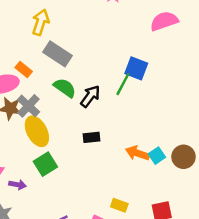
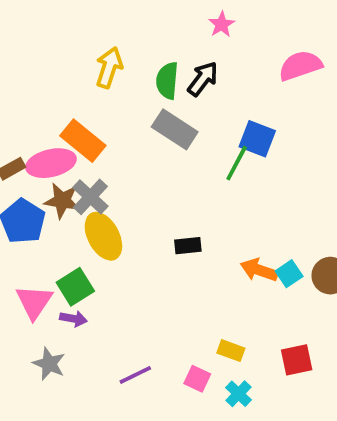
gray rectangle: (58, 54) -> (175, 129), moved
orange rectangle: (24, 70) -> (83, 141), size x1.6
green semicircle: (65, 88) -> (167, 81), moved, turned -120
black arrow: (90, 96) -> (203, 79), moved
green square: (45, 164) -> (75, 287), moved

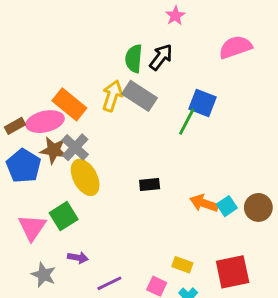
yellow arrow: (109, 67) -> (112, 96), moved
purple arrow: (73, 319) -> (78, 258), moved
red square: (297, 360) -> (233, 272), size x1.4

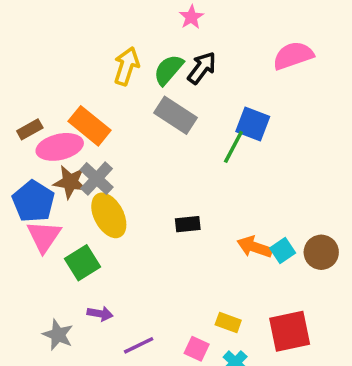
pink star: (175, 16) -> (191, 17), moved
green semicircle: (134, 59) -> (169, 70), turned 36
yellow arrow: (112, 96) -> (126, 66), moved
brown rectangle: (15, 126) -> (30, 129), moved
pink triangle: (32, 228) -> (44, 236), moved

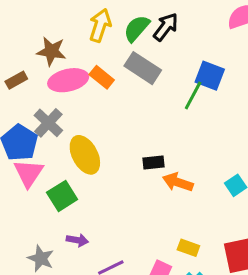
orange rectangle: (90, 126) -> (102, 77), moved, size x0.7
pink ellipse: (60, 147) -> (68, 80), moved
gray cross: (97, 179) -> (48, 123), moved
brown star: (70, 182) -> (51, 51), moved
orange arrow: (255, 247) -> (178, 182), moved

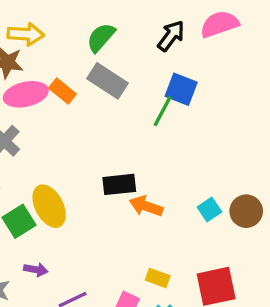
yellow arrow: (100, 25) -> (26, 34), moved, turned 76
black arrow: (166, 27) -> (171, 36), moved
yellow ellipse: (85, 155) -> (49, 206), moved
black rectangle: (153, 162) -> (119, 184), size x1.4

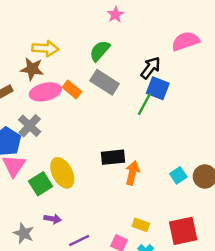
black arrow: (171, 36) -> (150, 68), moved
orange arrow: (146, 206) -> (132, 173), turned 85

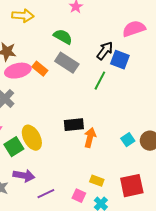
yellow arrow: (45, 48) -> (23, 16), moved
green semicircle: (100, 51) -> (63, 37), turned 78
blue square: (158, 88) -> (120, 60), moved
purple arrow: (53, 219) -> (24, 176), size x1.5

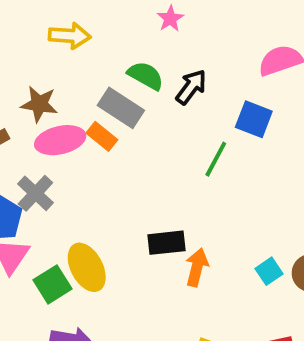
black arrow: (105, 51) -> (191, 87), moved
gray rectangle: (67, 63) -> (121, 108), moved

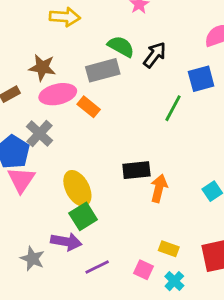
gray rectangle: (121, 108) -> (103, 70), turned -48
blue square: (254, 119) -> (201, 79), turned -36
orange rectangle: (102, 136) -> (89, 107), moved
green square: (53, 284) -> (83, 216), moved

